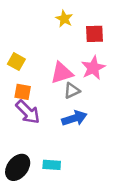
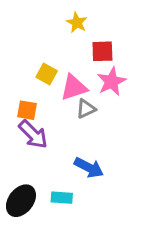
red square: (94, 34) -> (102, 51), moved
yellow square: (16, 62) -> (47, 74), moved
blue arrow: (74, 118) -> (89, 168), moved, turned 45

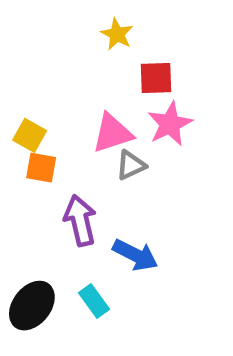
yellow square: (47, 74) -> (30, 135), moved
purple arrow: (33, 134) -> (80, 220), moved, turned -148
cyan rectangle: (62, 198) -> (94, 301), turned 50

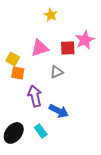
red square: (156, 78) -> (68, 48), moved
pink star: (170, 124) -> (85, 40), moved
pink triangle: (112, 133) -> (40, 48), moved

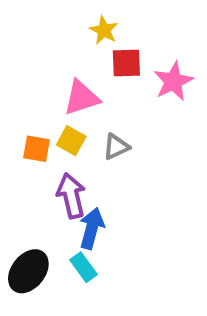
red square: (68, 48) -> (126, 63), moved
yellow square: (13, 59) -> (71, 141), moved
blue arrow: (59, 111) -> (92, 228), moved, turned -102

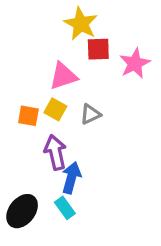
yellow star: (104, 30) -> (81, 24), size x1.5

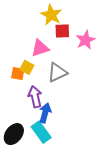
yellow square: (55, 109) -> (27, 67), moved
gray triangle: (90, 114) -> (57, 72), size x1.5
cyan rectangle: (65, 208) -> (41, 132), size x1.5

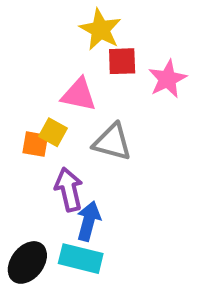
pink triangle: (40, 48) -> (79, 95), turned 30
gray triangle: (57, 72) -> (112, 142), turned 40
cyan rectangle: (41, 132) -> (81, 259), turned -40

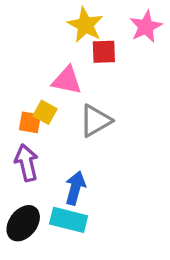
pink star: (167, 79) -> (146, 27), moved
gray triangle: (112, 142) -> (95, 121), turned -45
purple arrow: (69, 189) -> (27, 163), moved

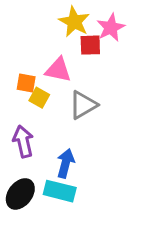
pink star: (146, 27) -> (111, 28), moved
orange square: (30, 122) -> (26, 83), moved

